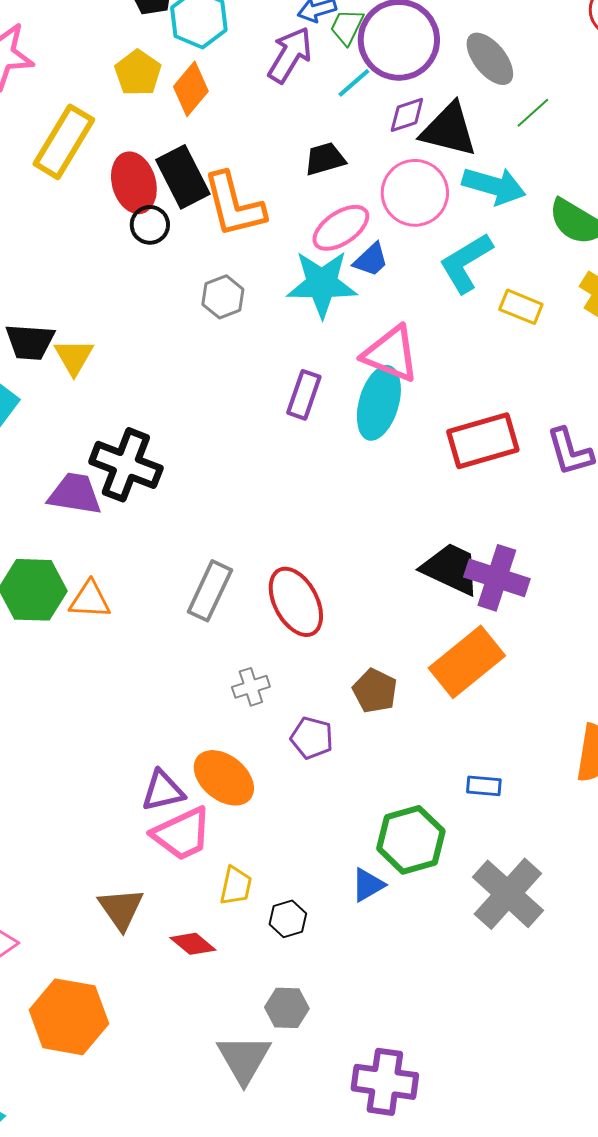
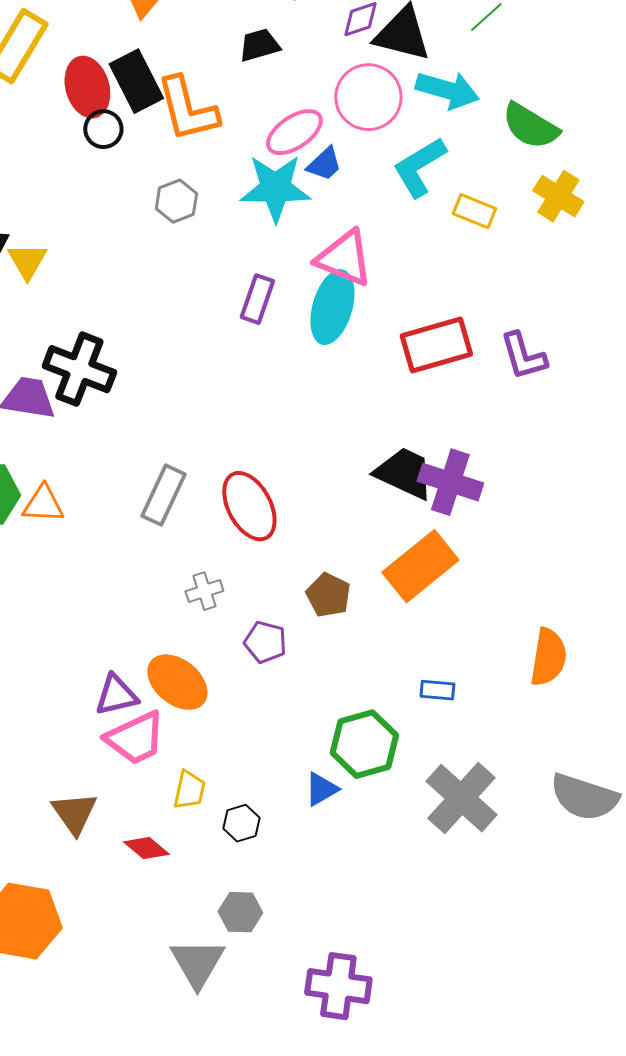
black trapezoid: (325, 159) -> (259, 45), moved

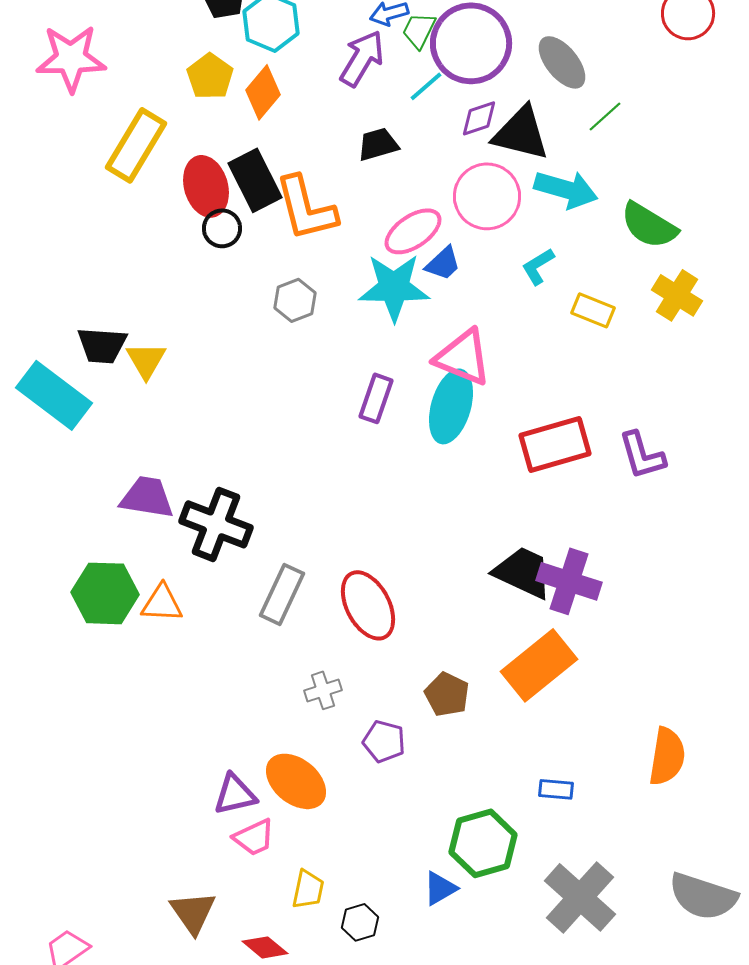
cyan L-shape: (419, 167) -> (538, 266), size x0.6
black cross: (79, 369) -> (216, 524), moved
pink trapezoid: (135, 738) -> (254, 837), size x0.7

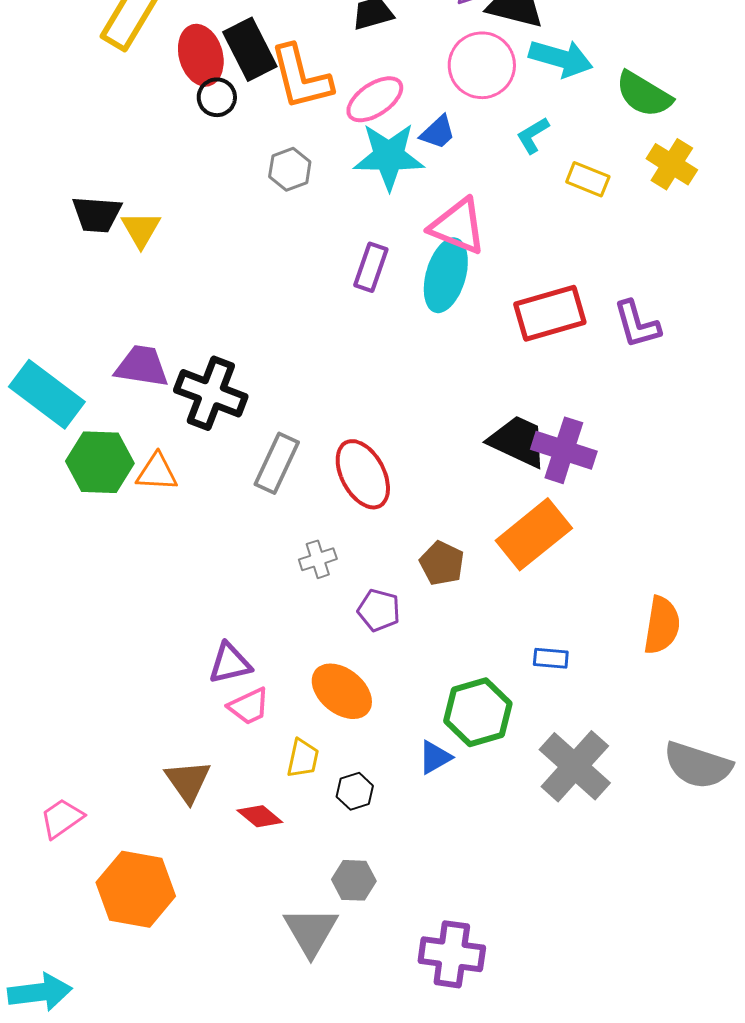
pink ellipse: (413, 231) -> (375, 99), moved
cyan rectangle: (54, 395) -> (47, 394), moved
orange ellipse: (296, 781) -> (342, 691), moved

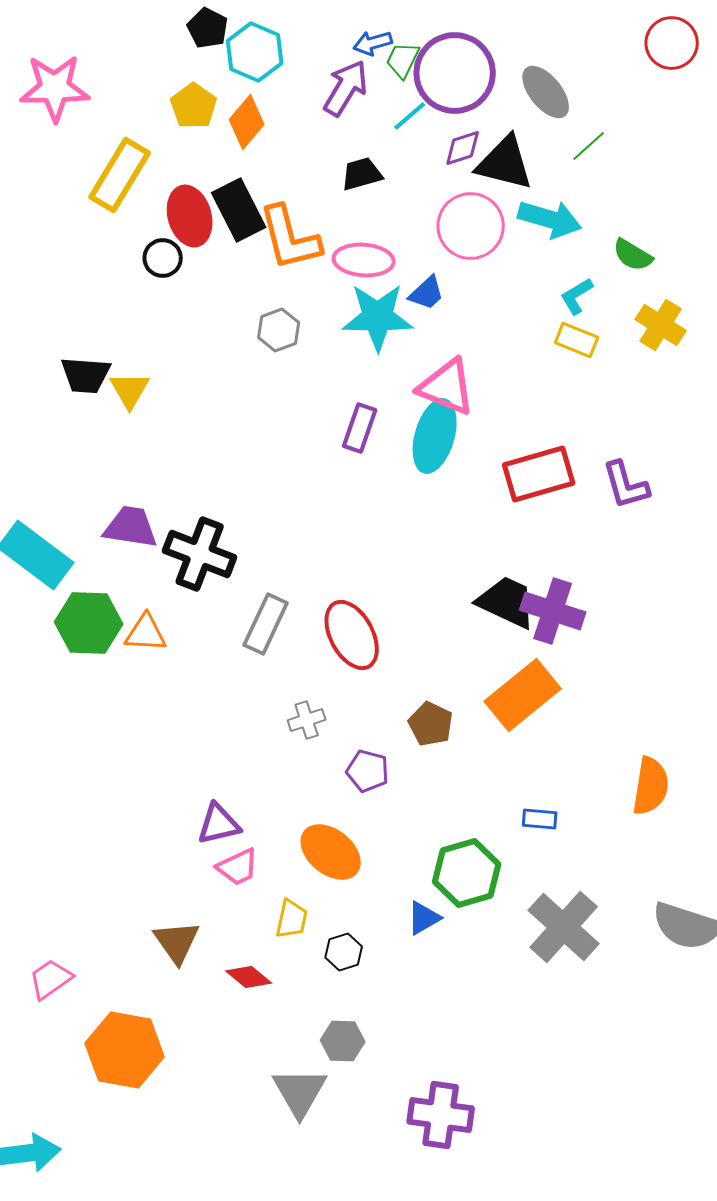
green semicircle: (644, 94) -> (633, 255), size x0.7
black circle: (217, 97) -> (163, 258), moved
pink ellipse: (375, 99) -> (364, 260), turned 38
cyan L-shape: (533, 135) -> (577, 296), moved

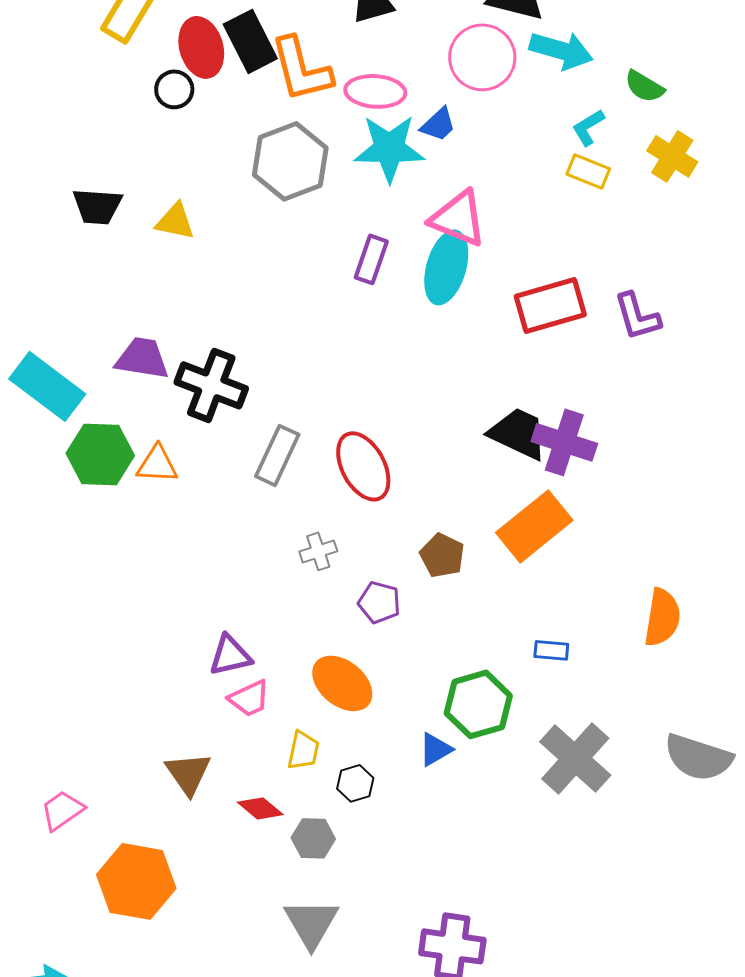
gray hexagon: (279, 330) -> (290, 161), size x1.8
yellow triangle: (130, 390) -> (175, 221), moved, turned -48
gray hexagon: (343, 1041) -> (313, 838), moved

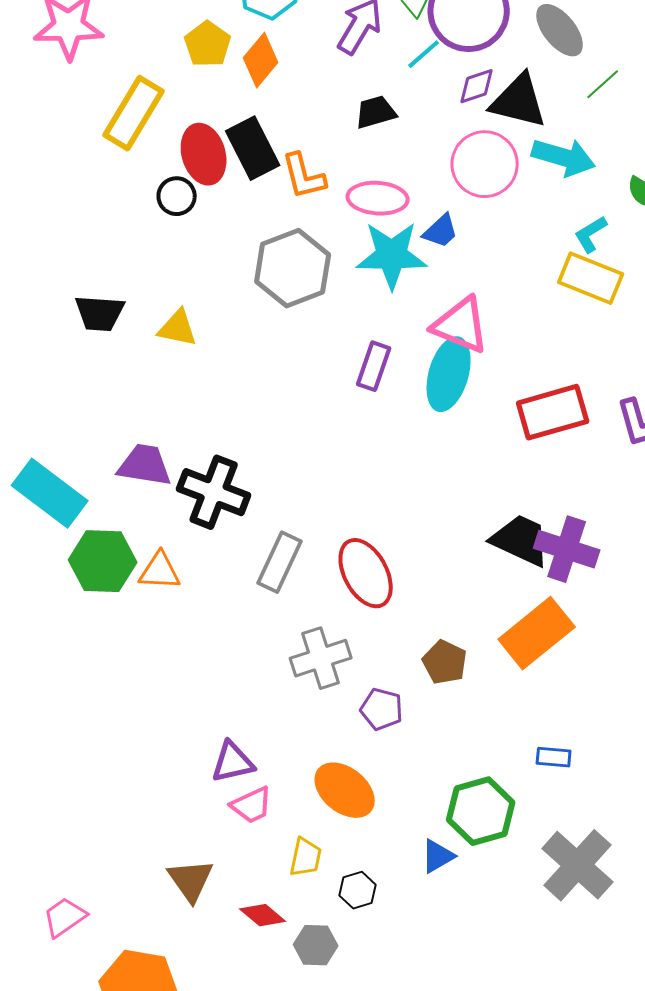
orange L-shape: (301, 69) -> (304, 176), size x0.7
yellow rectangle: (588, 171) -> (591, 278), size x1.5
gray cross: (318, 551) -> (321, 658), size x1.6

